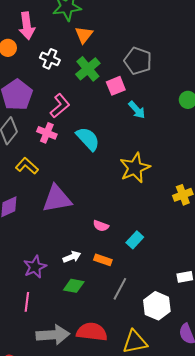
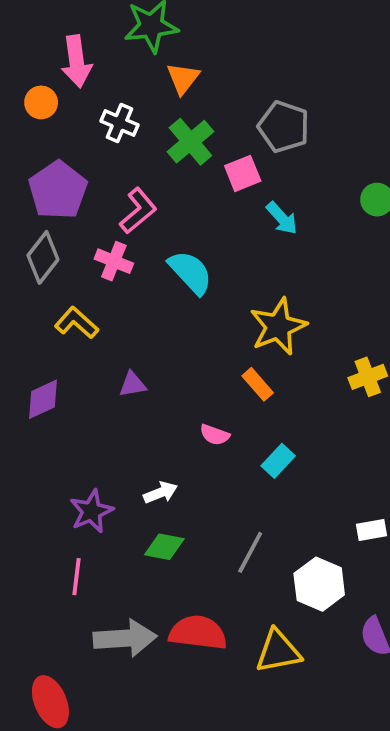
purple triangle: (57, 199) -> (133, 384), size x0.5
orange rectangle: (103, 260) -> (258, 384), moved, turned 30

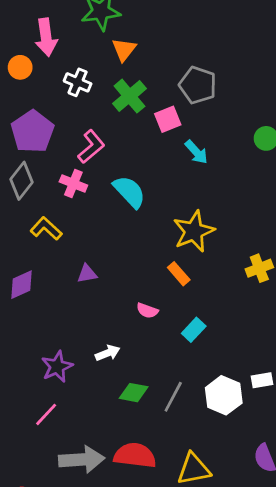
green diamond: (164, 547) -> (134, 393), moved
pink line: (77, 577) -> (46, 414), turned 36
white hexagon: (319, 584) -> (224, 395), moved

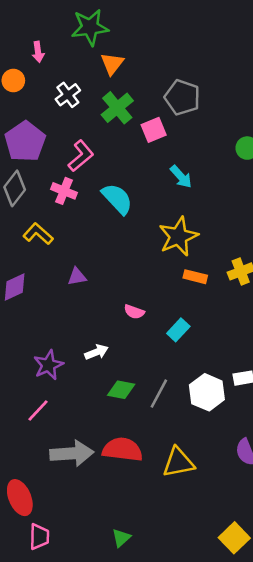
pink arrow: (46, 37) -> (38, 52), size x0.6
white cross: (78, 82) -> (68, 95), turned 30
cyan arrow: (196, 152) -> (181, 177), moved
orange rectangle: (179, 274) -> (195, 277), moved, turned -35

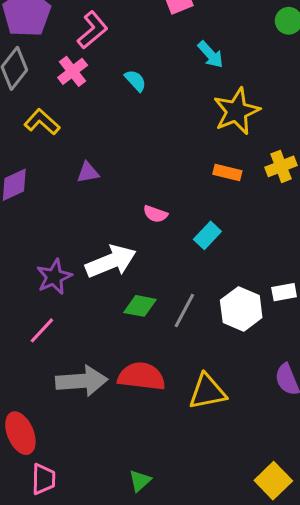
pink cross: (64, 191) -> (73, 71), turned 30
cyan semicircle: (117, 199) -> (135, 81), size x0.6
yellow star: (178, 236) -> (237, 111), moved
white arrow: (96, 352) -> (111, 261), size x1.8

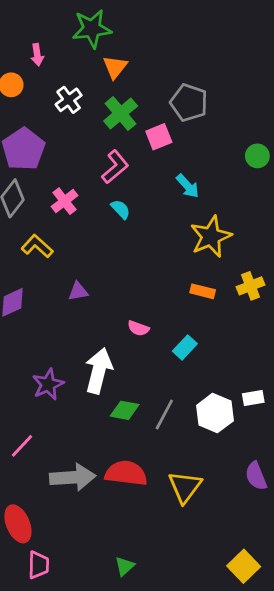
pink L-shape: (92, 30) -> (115, 167), moved
white arrow: (111, 261) -> (99, 371), turned -54
pink line: (42, 330) -> (22, 446), moved
yellow triangle: (207, 392) -> (185, 487), turned -42

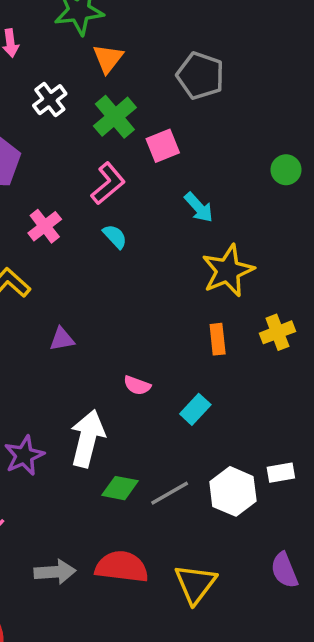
gray pentagon: (189, 103) -> (200, 76), moved
orange rectangle: (203, 291) -> (218, 339), turned 70
gray line: (164, 414) -> (170, 493), turned 32
gray arrow: (73, 477) -> (55, 572), size x0.7

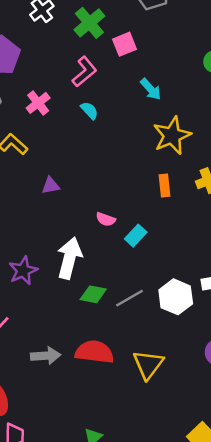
cyan rectangle: (195, 409) -> (136, 236), moved

